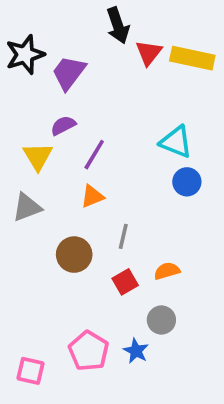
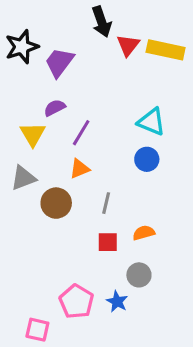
blue circle: (187, 182) -> (147, 159), moved
brown circle: (74, 255) -> (56, 203), moved
red square: (125, 282) -> (108, 242), turned 30
pink square: (31, 371) -> (37, 330), moved

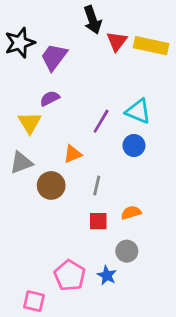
purple line: (81, 133) -> (101, 121), moved

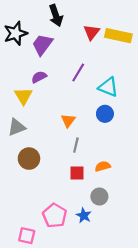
black arrow: (93, 20) -> (56, 15), moved
purple line: (101, 121) -> (78, 72), moved
orange triangle: (73, 154) -> (68, 121), moved, turned -32
brown circle: (51, 185) -> (29, 159), moved

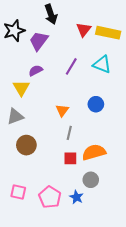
cyan triangle: (108, 87) -> (102, 64), moved
orange semicircle: (103, 166) -> (94, 152), size x1.6
pink square: (27, 236) -> (18, 192), moved

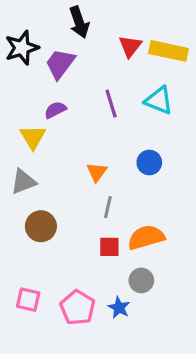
purple line: (71, 66) -> (111, 104), turned -48

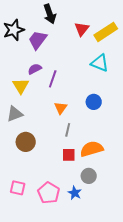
yellow rectangle: (168, 51) -> (106, 32), turned -45
purple line: (111, 104) -> (53, 79), moved, turned 36

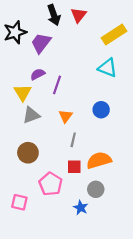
red triangle: (82, 29) -> (79, 15), moved
gray triangle: (15, 114) -> (31, 115), moved
pink pentagon: (49, 193) -> (51, 184), moved

